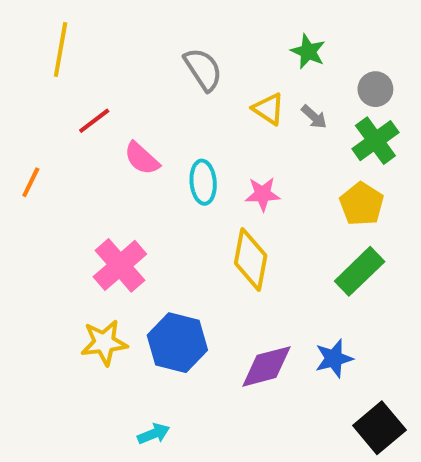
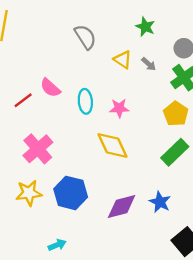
red line: (94, 121) -> (23, 100), moved
yellow diamond: (251, 259) -> (112, 145), turned -36
blue star: (334, 358) -> (160, 202), turned -30

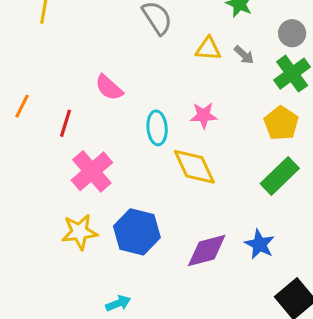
yellow triangle: (123, 60) -> (208, 49), turned -30
red line: (23, 100) -> (65, 123), moved, turned -36
cyan ellipse: (85, 101) -> (157, 128), moved

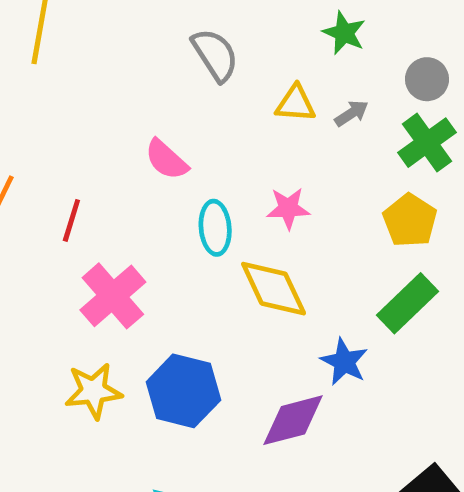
gray arrow: (244, 55) -> (352, 113), turned -75
pink semicircle: (109, 88) -> (166, 160), moved
blue star: (259, 244) -> (344, 362), moved

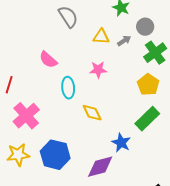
gray circle: (427, 79) -> (145, 27), moved
pink star: (288, 208) -> (98, 70), moved
yellow diamond: (274, 289) -> (92, 113), size x0.7

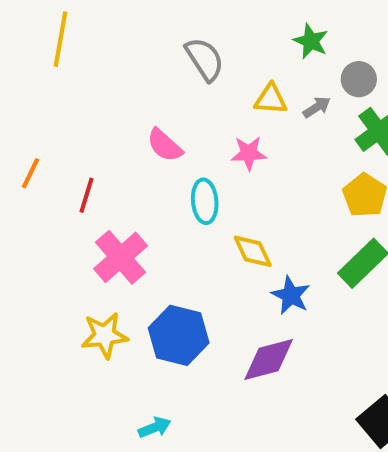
pink star: (98, 70) -> (249, 153), moved
blue star: (121, 143) -> (291, 295), moved

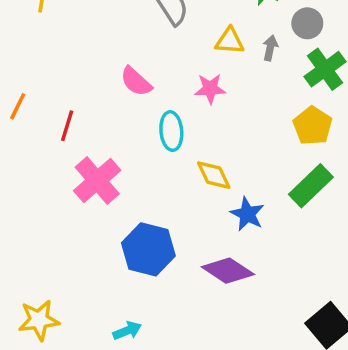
gray arrow: (317, 107) -> (270, 48), turned -45
yellow star: (105, 335) -> (39, 320), moved
purple diamond: (269, 359) -> (228, 271), turned 48

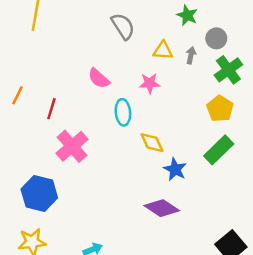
blue hexagon: (148, 249) -> (39, 194), moved

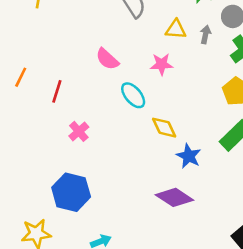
cyan ellipse: (123, 112) -> (133, 95), turned -35
pink cross: (72, 146) -> (79, 131), size x0.6
blue hexagon: (39, 194) -> (71, 192), moved

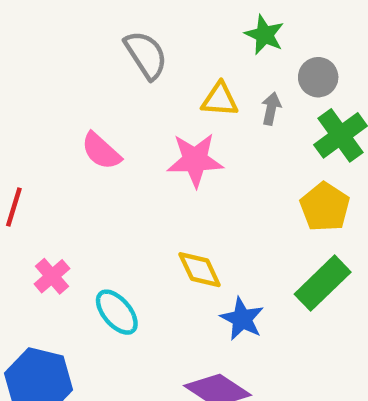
pink star: (162, 64) -> (195, 160), size x1.4
cyan ellipse: (133, 95) -> (117, 312), moved

